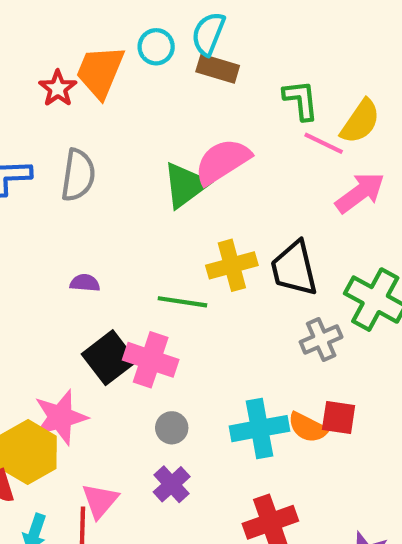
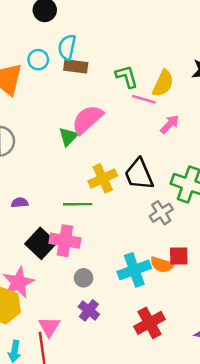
green triangle: (185, 185) -> (68, 137), size x0.7
pink arrow: (360, 193) -> (170, 124), size x0.7

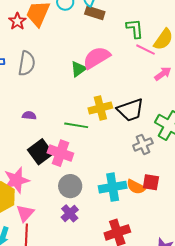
black trapezoid: (139, 174) -> (130, 110), turned -96
gray circle: (84, 278) -> (70, 186), size x1.5
pink triangle: (49, 327) -> (25, 213), moved

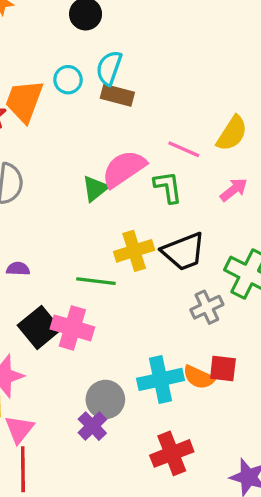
green L-shape: (135, 29) -> (168, 187), moved
pink line: (145, 50) -> (184, 149), moved
gray circle: (70, 186) -> (105, 399), moved

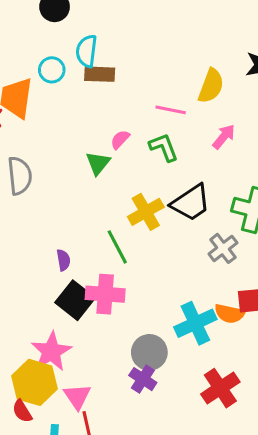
pink semicircle: (124, 169) -> (120, 139), size x0.5
purple semicircle: (18, 269) -> (63, 260), moved, turned 90
green line: (96, 281) -> (117, 247), turned 68

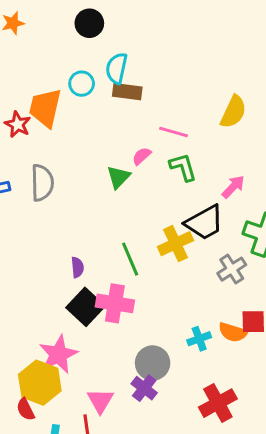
pink line: (171, 110) -> (174, 132), moved
pink arrow: (224, 137) -> (233, 187), moved
yellow cross: (146, 212) -> (175, 244), moved
cyan cross: (195, 323) -> (199, 339), size x0.6
pink triangle: (77, 396) -> (100, 401), moved

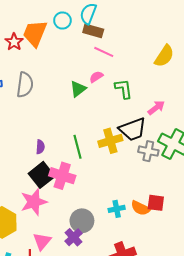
pink line: (174, 132) -> (104, 52), moved
gray cross: (232, 269) -> (148, 151), moved, turned 36
pink star: (58, 354) -> (34, 202), moved

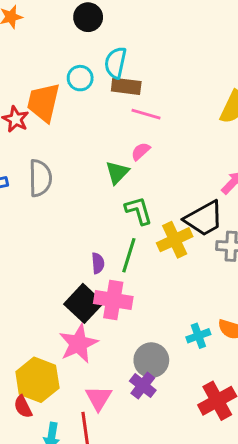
green L-shape: (124, 89) -> (139, 211), moved
purple semicircle: (40, 147) -> (98, 263), moved
green line: (77, 147) -> (129, 255), turned 40

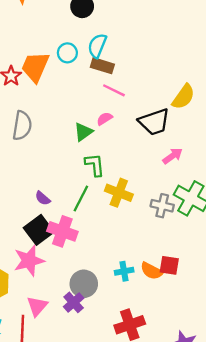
black trapezoid: (204, 219) -> (154, 122), moved
yellow cross: (175, 240) -> (119, 193), turned 36
purple semicircle: (98, 263) -> (43, 198), moved, turned 126

